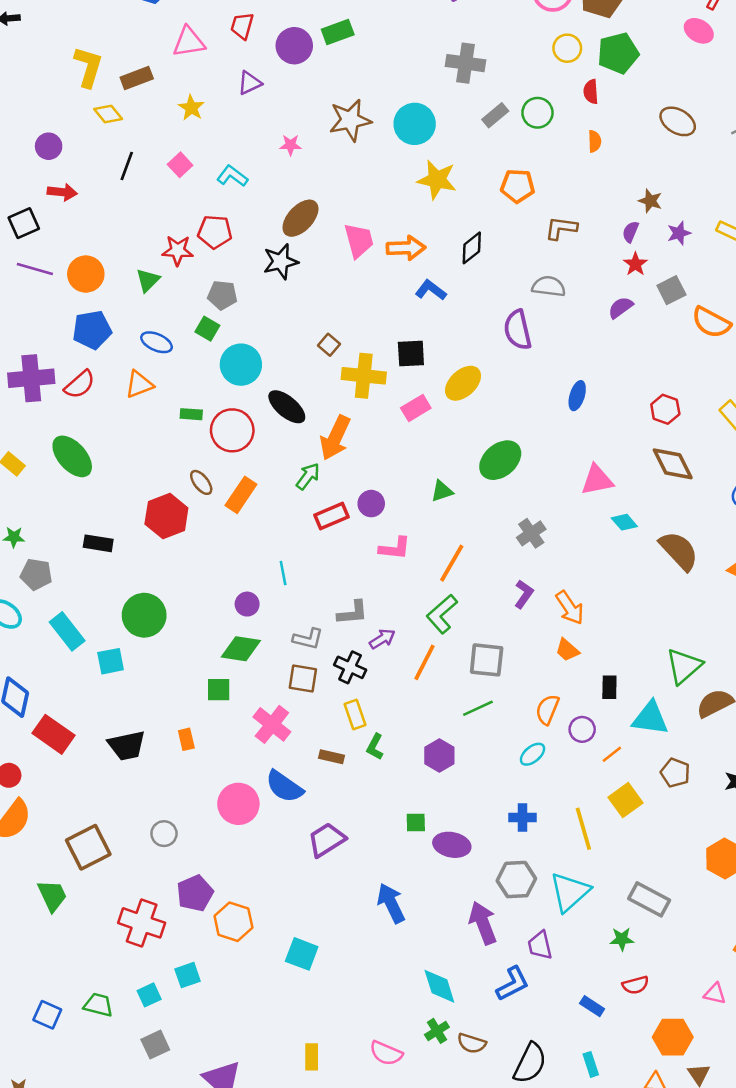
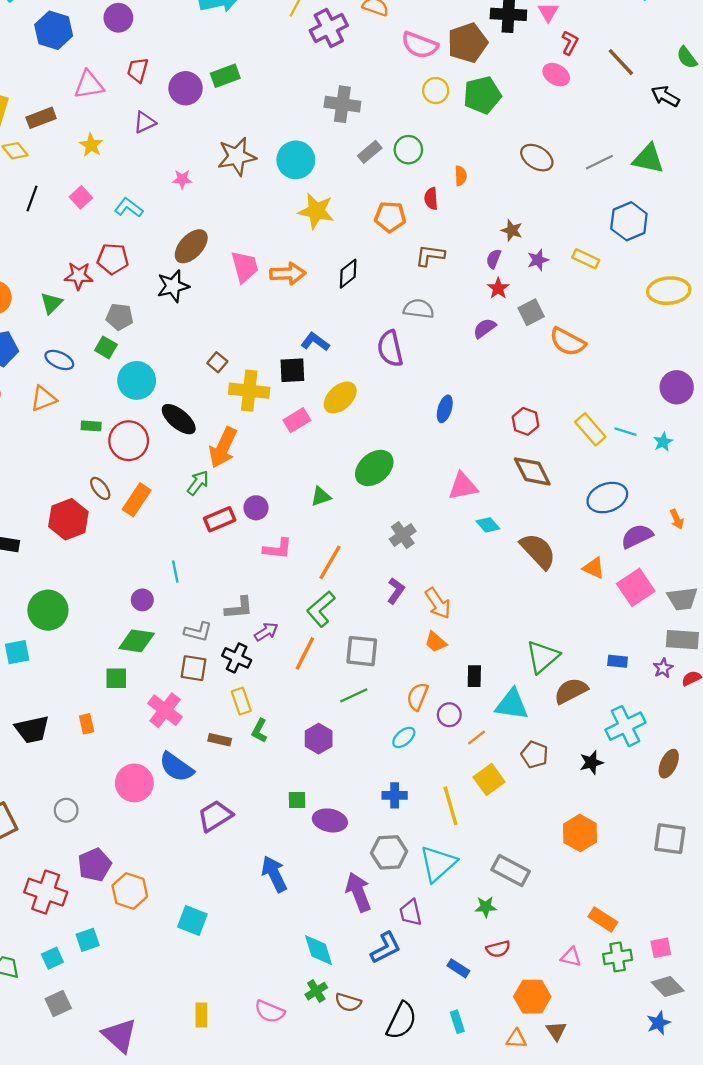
red semicircle: (591, 92) -> (431, 199), moved
blue L-shape: (431, 290) -> (315, 342), moved

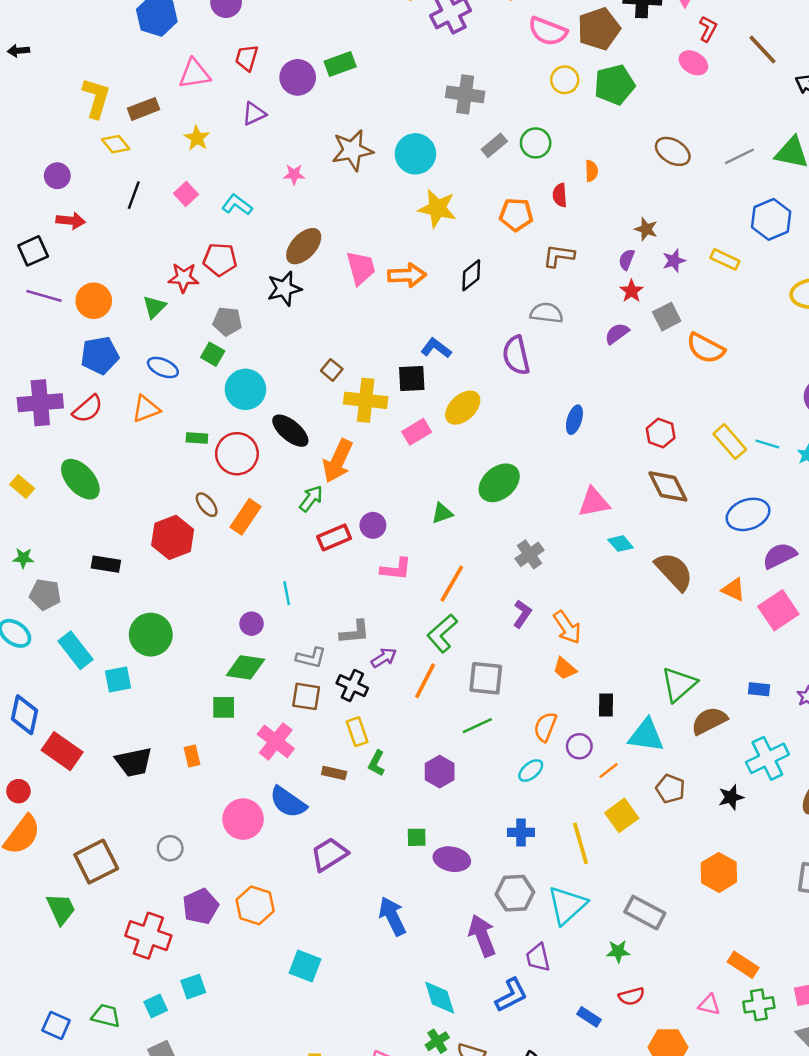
orange hexagon: (130, 891) -> (255, 905), moved

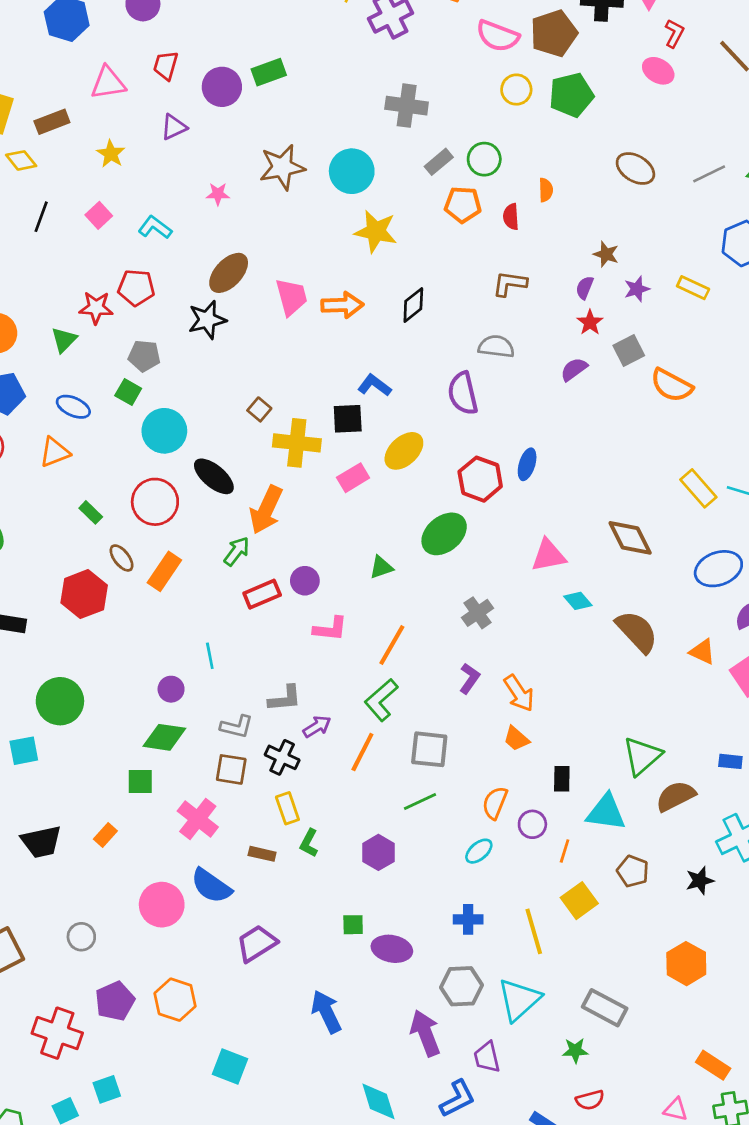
orange pentagon: (516, 215) -> (463, 205), moved
red hexagon: (661, 433) -> (480, 479), moved, size x1.4
green rectangle: (197, 438) -> (91, 512), moved, turned 40
orange rectangle: (192, 756) -> (105, 835), turned 55
orange line: (608, 771) -> (565, 851), turned -35

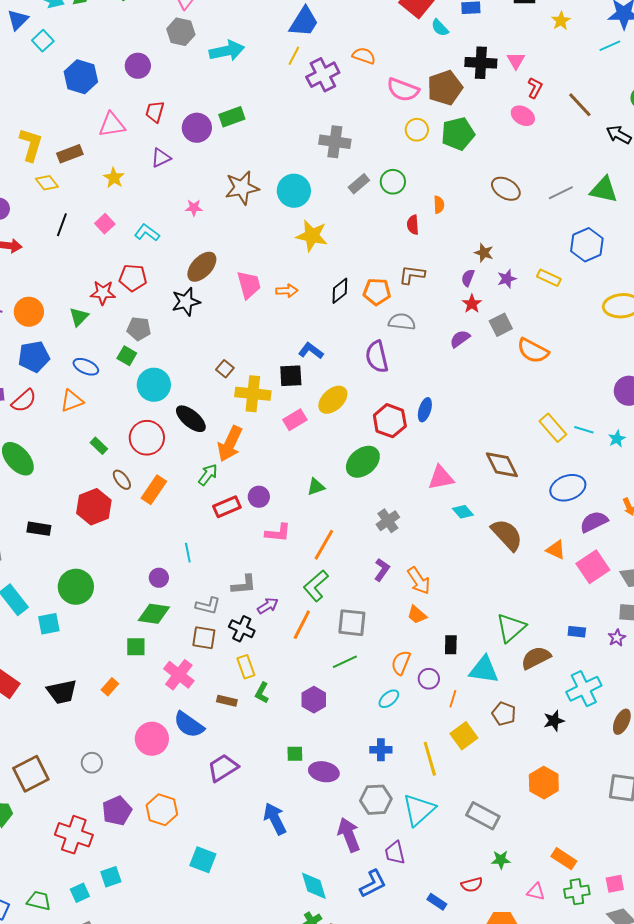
orange pentagon: (463, 205) -> (377, 292), moved
orange arrow: (342, 305) -> (287, 291), size x0.7
green star: (575, 1051) -> (501, 860), moved

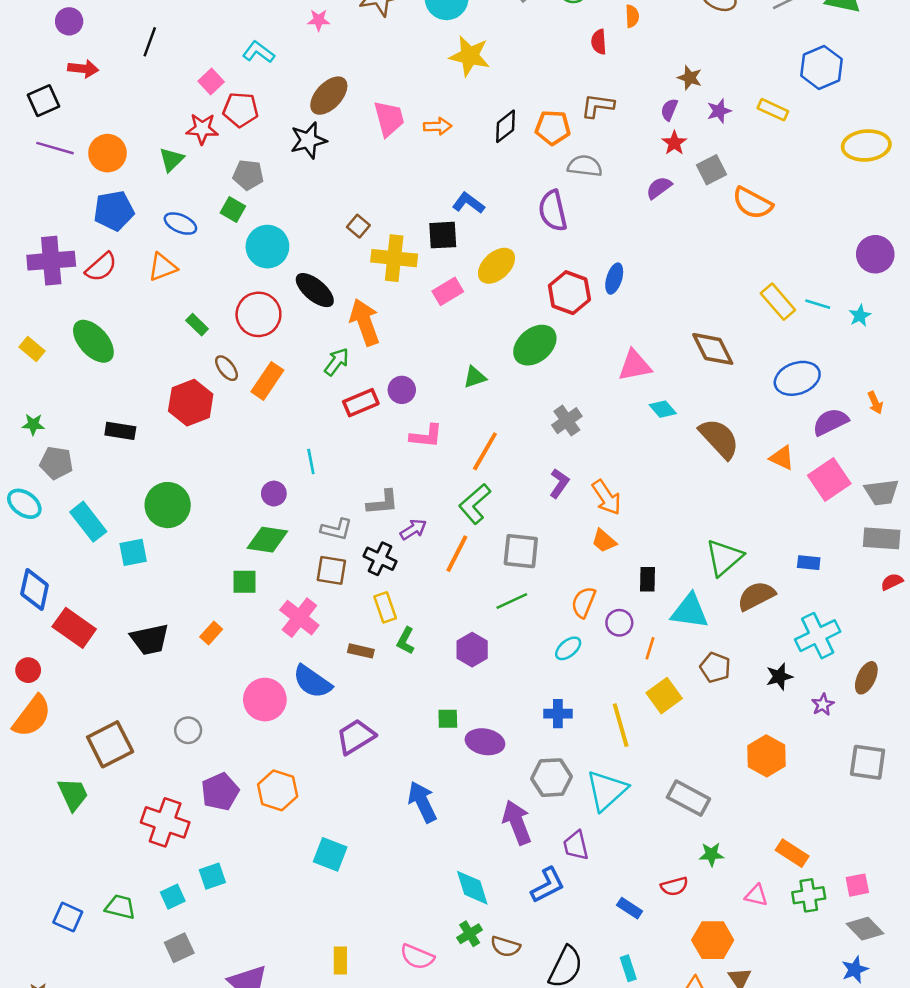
pink square: (105, 224) -> (211, 81), moved
orange arrow: (230, 444) -> (365, 322), turned 135
purple star: (617, 638) -> (823, 705), moved

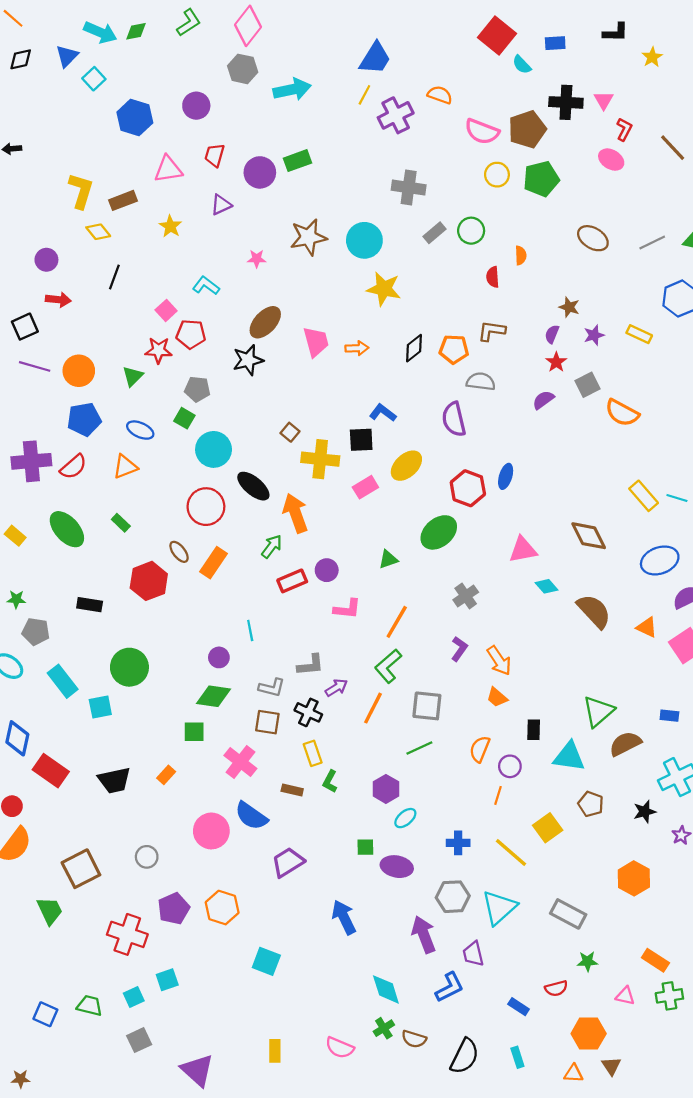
green rectangle: (197, 325) -> (121, 523), moved
cyan ellipse: (568, 648) -> (405, 818), moved
orange line: (650, 648) -> (498, 795), moved
yellow line: (621, 725) -> (511, 853), turned -33

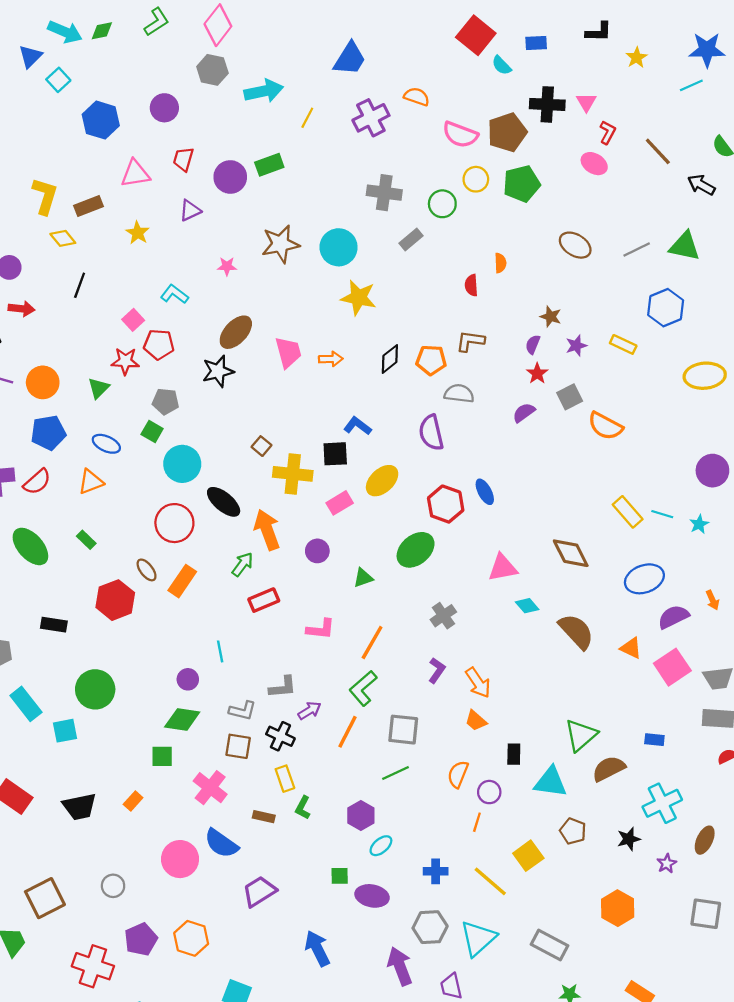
yellow line: (364, 95) -> (307, 118), moved
green circle: (471, 231) -> (442, 204), moved
blue ellipse: (506, 476) -> (485, 492), turned -45
purple circle: (327, 570) -> (317, 551), moved

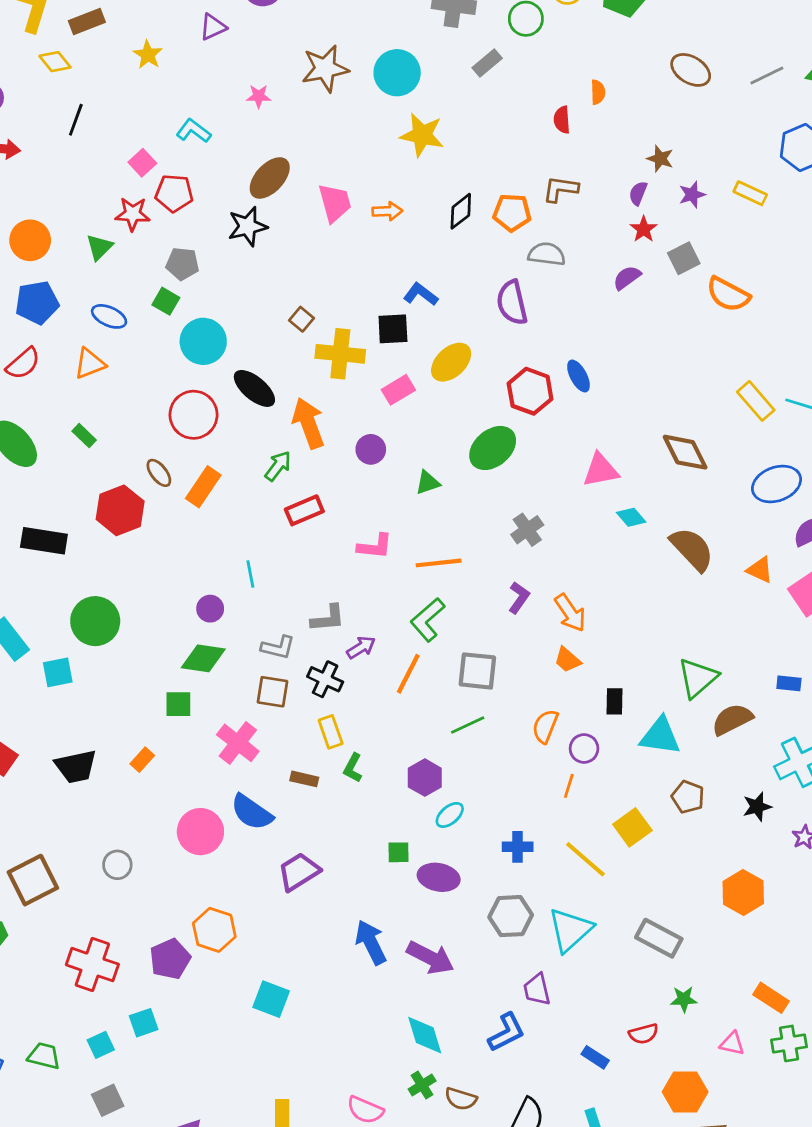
black rectangle: (54, 625) -> (44, 541), size x1.4
orange line: (372, 642) -> (439, 563), turned 54
purple pentagon: (141, 939) -> (170, 959), moved
purple arrow: (400, 966) -> (430, 958), moved, turned 138

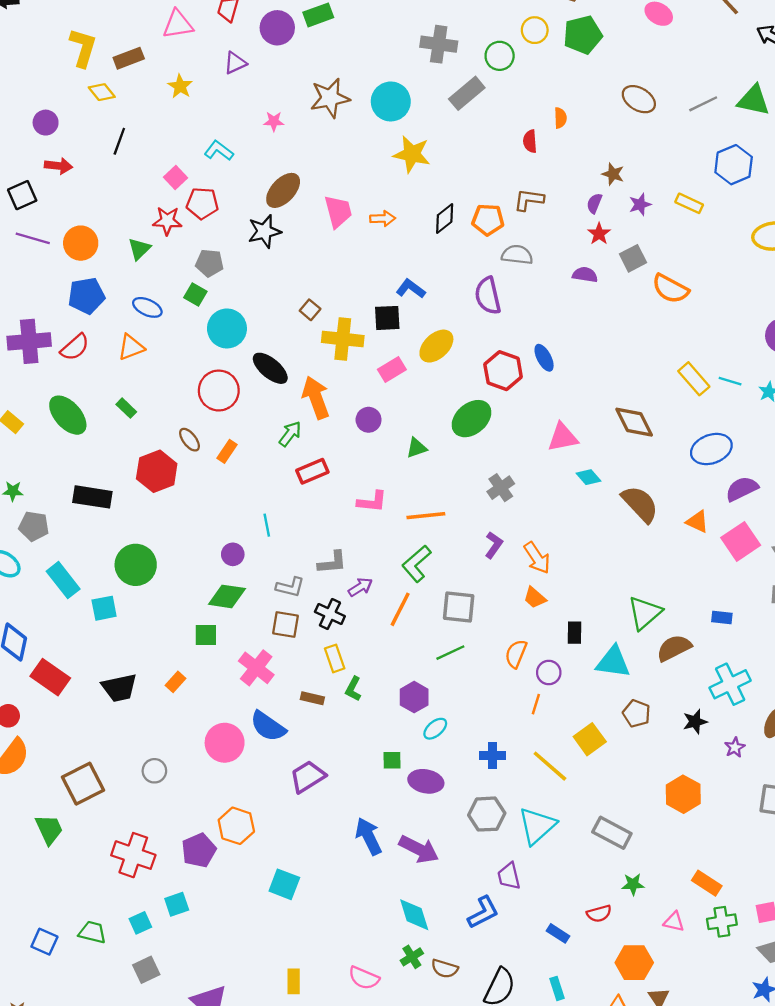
gray rectangle: (487, 63) -> (467, 93), size x1.4
purple semicircle: (627, 278) -> (585, 275), turned 45
orange rectangle: (203, 487) -> (227, 451), size x0.7

